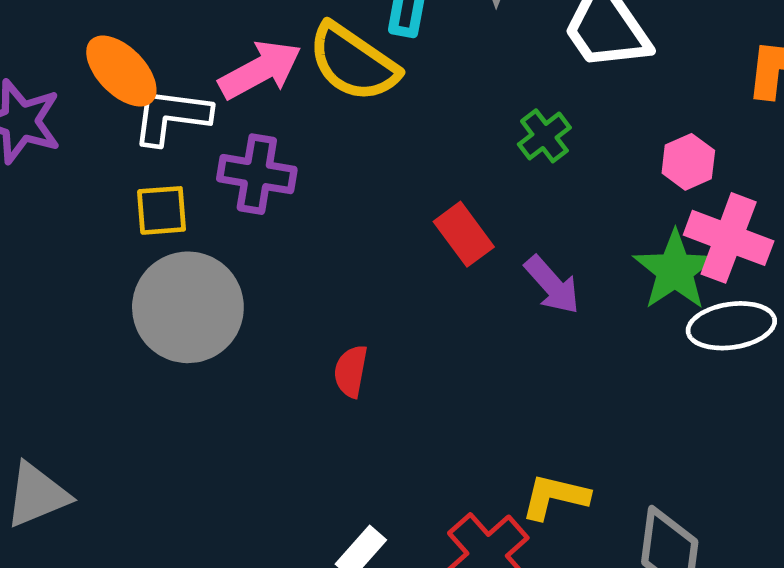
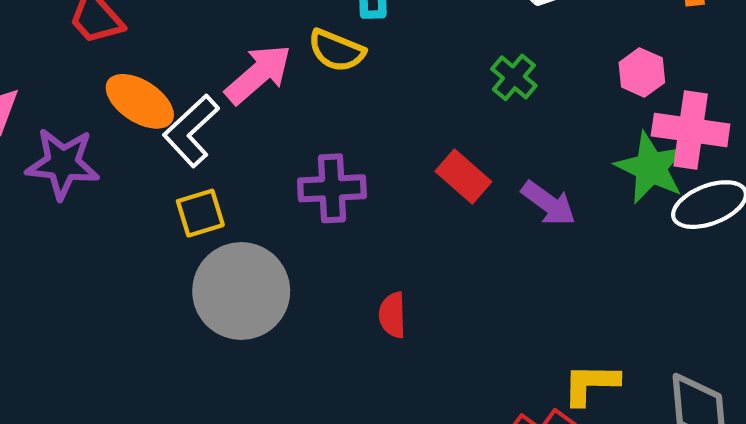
yellow semicircle: (353, 62) -> (336, 50), size x0.7
white L-shape: (171, 116) -> (191, 131), turned -38
purple cross: (257, 174) -> (332, 188), moved

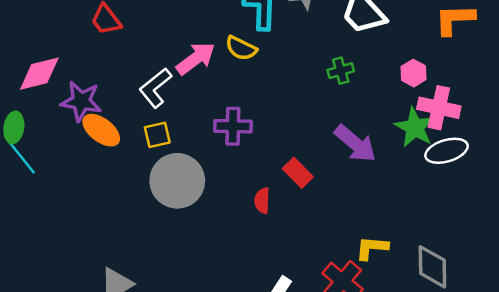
green cross: (514, 77) -> (341, 71), turned 30
orange ellipse: (140, 101) -> (101, 130), moved
red rectangle: (463, 177) -> (298, 173), moved
purple arrow: (549, 203) -> (355, 144), size x1.4

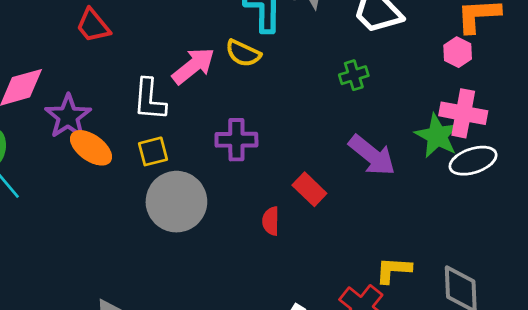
pink hexagon: (413, 73) -> (458, 52), moved
white L-shape: (155, 88) -> (150, 99), turned -45
purple star: (81, 101) -> (68, 116), turned 30

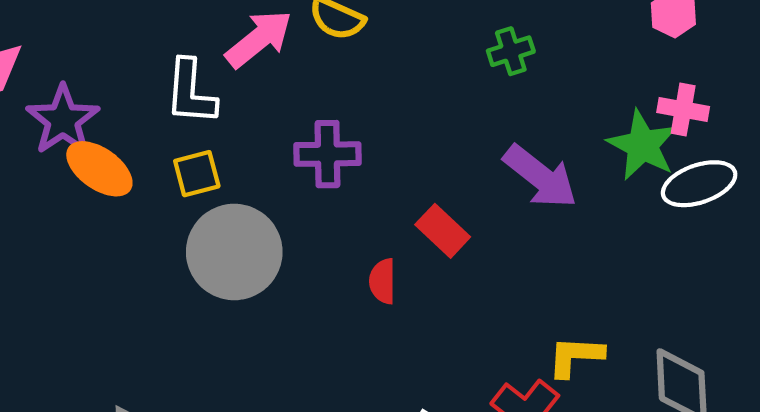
pink cross: (463, 113) -> (683, 109), size x0.7

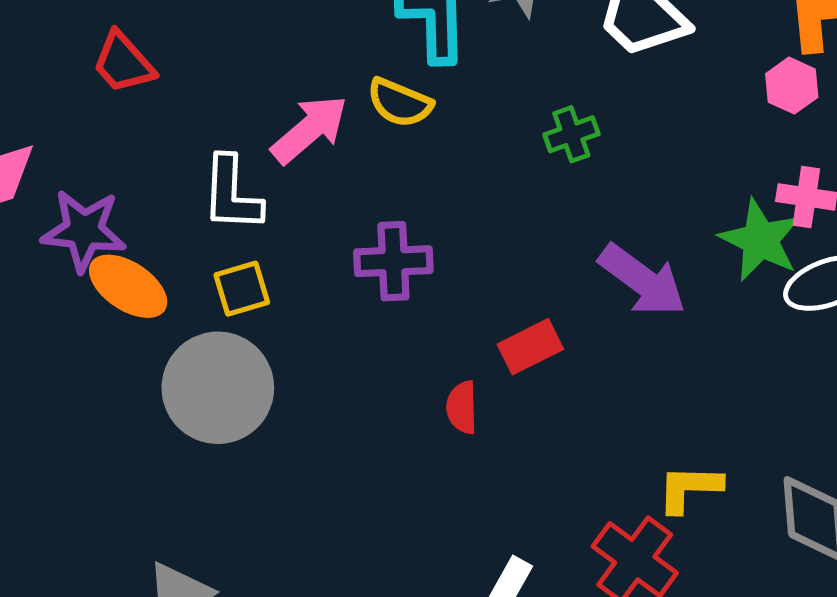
green cross: (511, 51) -> (571, 134), moved
purple star: (63, 120) -> (84, 230), turned -30
red rectangle: (443, 231) -> (530, 347), turned -68
gray circle: (234, 252) -> (218, 388), moved

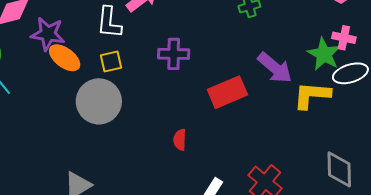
red rectangle: (530, 347) -> (227, 92), size x1.5
red semicircle: (462, 407) -> (180, 140), moved
yellow L-shape: (689, 488) -> (312, 95), moved, size x1.4

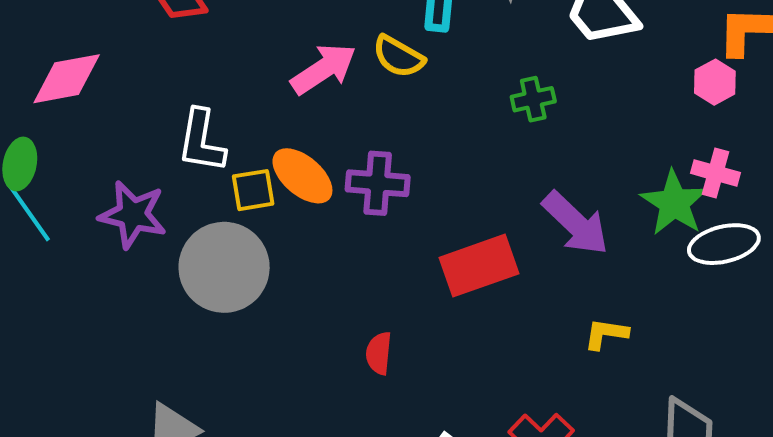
white L-shape: (109, 22) -> (201, 141), moved
purple star: (48, 34) -> (133, 215), moved
orange ellipse: (65, 58) -> (302, 176), moved
yellow L-shape: (312, 95) -> (606, 334), moved, size x0.6

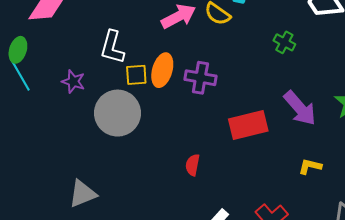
green cross: (533, 99) -> (284, 42), turned 35
orange ellipse: (302, 176) -> (162, 70), turned 60
purple star: (133, 215) -> (73, 81), size x0.7

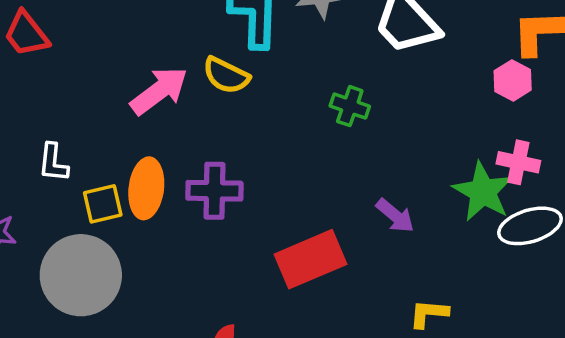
white L-shape: (112, 47) -> (53, 163), size x0.7
purple arrow: (300, 108) -> (395, 216), size x0.6

